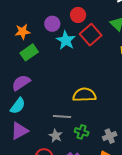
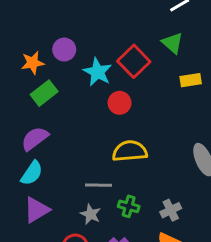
red circle: (78, 15) -> (120, 103), moved
purple circle: (52, 24) -> (64, 50), moved

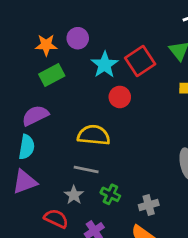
yellow semicircle: (130, 151) -> (94, 135), moved
cyan semicircle: (32, 173) -> (27, 147), turned -35

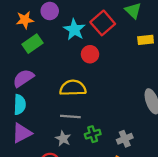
green cross: (110, 194) -> (93, 134), turned -35

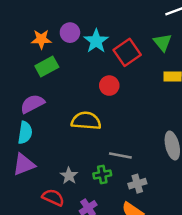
cyan star: (74, 30) -> (96, 41), moved
gray line: (70, 117) -> (120, 155), moved

